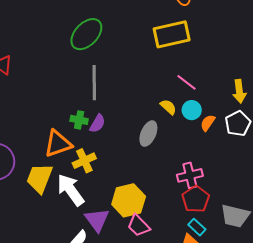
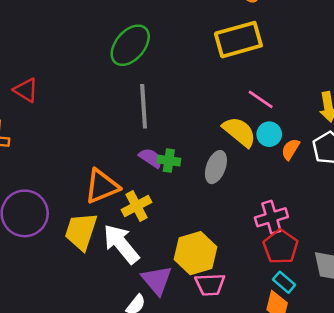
yellow semicircle: (168, 107) -> (239, 132), size x1.6
green cross: (79, 120) -> (169, 161), moved
purple semicircle: (97, 124) -> (151, 158), turned -84
pink trapezoid: (139, 226) -> (210, 285), turned -45

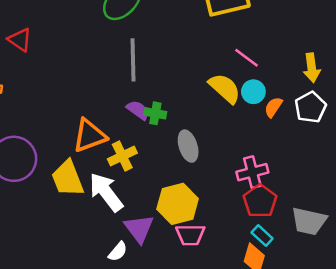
gray ellipse: (216, 167) -> (188, 146), moved, turned -40
yellow trapezoid: (81, 231) -> (68, 178), turned -42

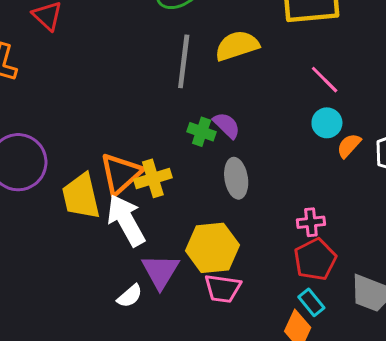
yellow semicircle: (225, 88) -> (237, 46), moved, turned -68
purple semicircle: (138, 110) -> (227, 125), moved
orange triangle: (90, 136) -> (121, 174), moved, turned -30
pink cross: (252, 172) -> (311, 222), size x0.7

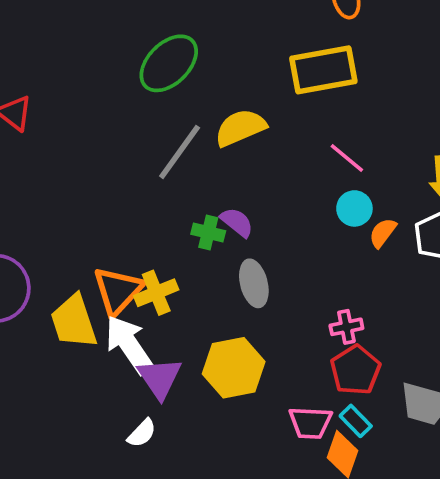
gray line: (184, 61) -> (180, 152), turned 34
purple triangle: (160, 271) -> (160, 378), moved
pink trapezoid: (223, 288) -> (310, 423), moved

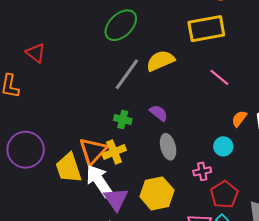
cyan circle: (354, 208) -> (223, 146), moved
green cross: (208, 233) -> (123, 120), moved
pink cross: (346, 327) -> (202, 171), moved

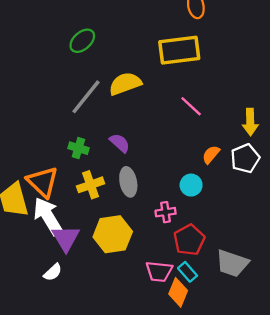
green ellipse: (121, 25) -> (82, 41), size x0.7
orange triangle: (93, 151) -> (43, 182), turned -32
yellow cross: (114, 152) -> (91, 185), moved

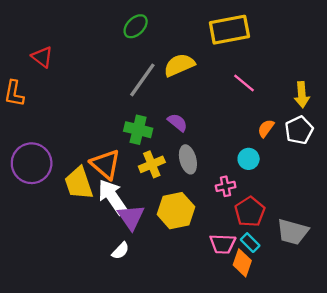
green cross: (78, 148) -> (138, 130), size x1.4

